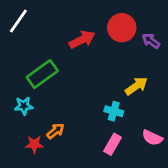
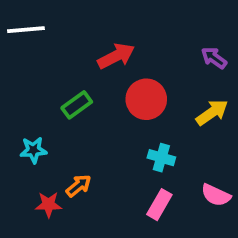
white line: (18, 21) -> (26, 30), turned 50
red circle: (122, 28) -> (146, 99), moved
green rectangle: (42, 74) -> (77, 105), moved, size x0.7
yellow arrow: (136, 86) -> (212, 112), moved

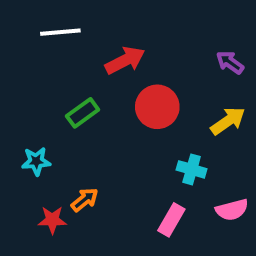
white line: (26, 30) -> (60, 32), moved
cyan cross: (161, 158) -> (192, 169), moved
pink semicircle: (216, 195) -> (232, 210), turned -40

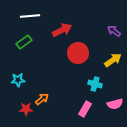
green rectangle: (83, 113) -> (24, 42), moved

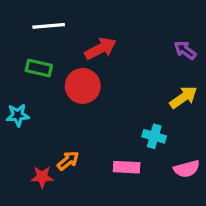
green rectangle: (24, 42) -> (39, 68), turned 49
red circle: (78, 53) -> (83, 86), moved
cyan star: (18, 80) -> (18, 115), moved
pink rectangle: (85, 109) -> (127, 167), moved, turned 63

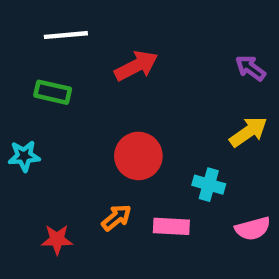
red circle: (83, 86) -> (138, 156), moved
orange arrow: (68, 161) -> (116, 218), moved

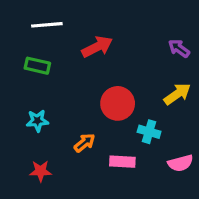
cyan star: (24, 156) -> (37, 121), moved
red circle: (138, 156) -> (118, 103), moved
orange arrow: (116, 218) -> (85, 143), moved

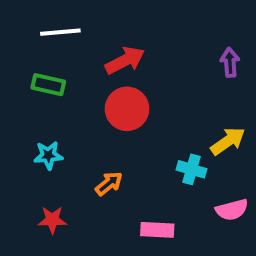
purple arrow: (179, 48) -> (230, 62), turned 50
yellow arrow: (177, 94) -> (228, 141), moved
red circle: (118, 103) -> (127, 109), moved
pink rectangle: (122, 162) -> (157, 230), moved

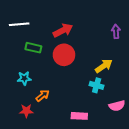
white line: (60, 32) -> (19, 24), moved
green rectangle: (48, 85) -> (33, 48), moved
yellow arrow: (228, 141) -> (104, 66), moved
orange arrow: (109, 183) -> (43, 96), moved

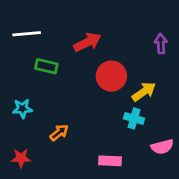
red circle: (64, 55) -> (111, 76), moved
cyan star: (24, 78) -> (22, 109), moved
red star: (26, 111) -> (21, 158), moved

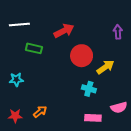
cyan cross: (134, 118) -> (89, 89), moved
orange arrow: (59, 133) -> (40, 112), moved
pink rectangle: (110, 161) -> (93, 118), moved

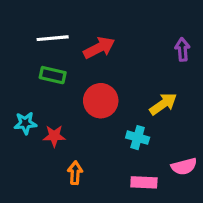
white line: (19, 25) -> (53, 38), moved
red circle: (82, 56) -> (101, 101), moved
orange arrow: (40, 112) -> (75, 173), moved, turned -48
red star: (15, 116) -> (54, 136), moved

